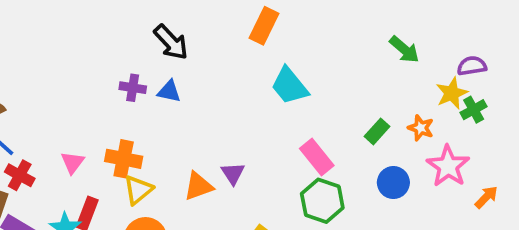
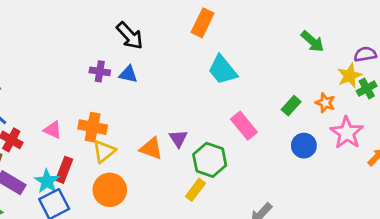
pink triangle: (73, 162) -> (53, 130), turned -42
orange triangle: (198, 186) -> (151, 148), turned 40
green hexagon: (322, 201) -> (210, 160), moved

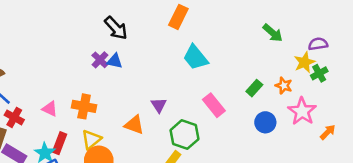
purple cross: (100, 71) -> (100, 60), moved, turned 35
purple triangle: (178, 138) -> (159, 105), moved
yellow triangle: (104, 151) -> (91, 139), moved

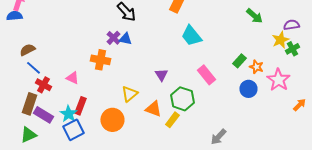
orange star: (284, 86) -> (256, 67), moved
orange cross: (84, 106) -> (100, 60), moved
orange triangle: (134, 125) -> (153, 109), moved
orange arrow: (328, 132) -> (299, 105), moved
yellow triangle: (91, 139) -> (129, 94), moved

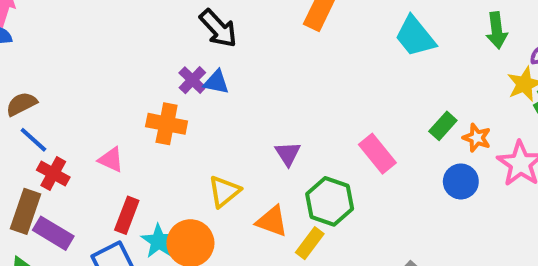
green arrow: (254, 16) -> (497, 30), moved, turned 42
cyan trapezoid: (191, 36) -> (415, 36), moved
cyan star: (68, 114) -> (159, 241), moved

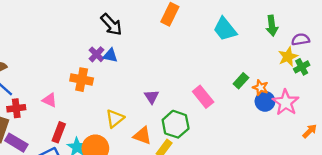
red cross: (53, 174) -> (16, 108), turned -36
blue circle: (461, 181) -> (265, 101), moved

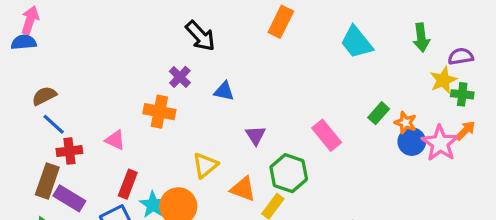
blue triangle: (110, 55) -> (224, 91), moved
green cross: (302, 67) -> (462, 94), turned 35
orange arrow: (310, 131) -> (465, 131), moved

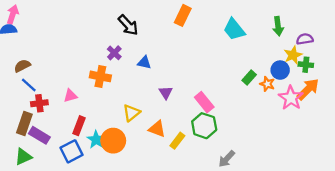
orange arrow: (465, 131) -> (308, 89), size x1.6
pink rectangle: (327, 135) -> (204, 102), moved
pink triangle: (115, 140) -> (70, 96), turned -40
blue circle: (412, 142) -> (280, 70), moved
green hexagon: (289, 173) -> (204, 126), moved

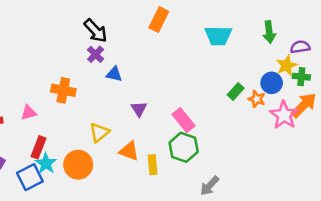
cyan trapezoid: (234, 29) -> (218, 36), turned -50
purple cross: (114, 53) -> (96, 54), moved
cyan star: (96, 140) -> (46, 163), moved
yellow rectangle: (177, 141) -> (153, 165), turned -42

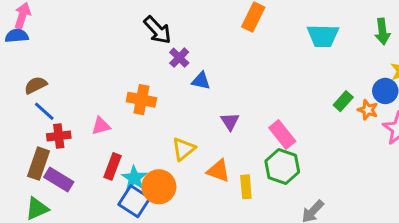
black arrow: (96, 31) -> (157, 30), moved
cyan star: (46, 163) -> (134, 178), moved
blue square: (30, 177) -> (134, 201), moved, turned -30

